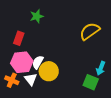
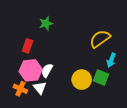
cyan arrow: (101, 68) -> (111, 60), moved
yellow circle: (49, 71) -> (82, 80), moved
green square: (91, 82) -> (101, 78), moved

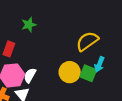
green square: (101, 78) -> (88, 73), moved
yellow circle: (82, 80) -> (70, 72), moved

